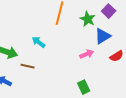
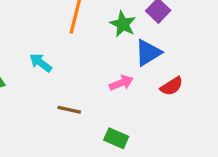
brown line: (28, 66) -> (69, 110), moved
green rectangle: (84, 87) -> (116, 138), turned -40

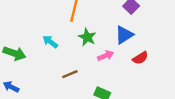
green star: (123, 24) -> (87, 37), moved
brown line: (69, 110) -> (70, 74), turned -35

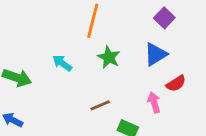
pink arrow: (106, 56) -> (154, 102), moved, turned -84
brown line: (70, 74) -> (100, 105), moved

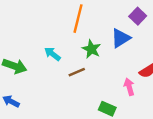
blue triangle: (156, 54) -> (121, 38), moved
brown line: (100, 105) -> (77, 72), moved

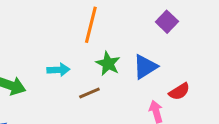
blue triangle: (121, 38) -> (145, 67), moved
cyan arrow: (52, 54) -> (58, 70), turned 140

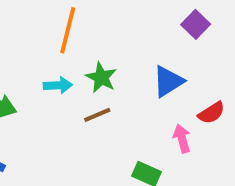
orange line: (91, 25) -> (68, 30), moved
green star: (108, 64) -> (101, 77), moved

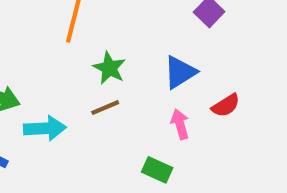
cyan arrow: (58, 85) -> (45, 128), moved, size x1.4
pink arrow: (182, 138) -> (180, 124), moved

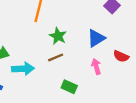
red semicircle: (226, 105) -> (121, 56), turned 56
green rectangle: (157, 170) -> (69, 87), moved

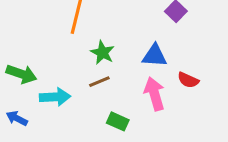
blue triangle: (96, 38) -> (155, 56), turned 36
pink arrow: (96, 66) -> (155, 94), size x1.5

